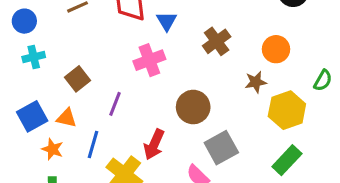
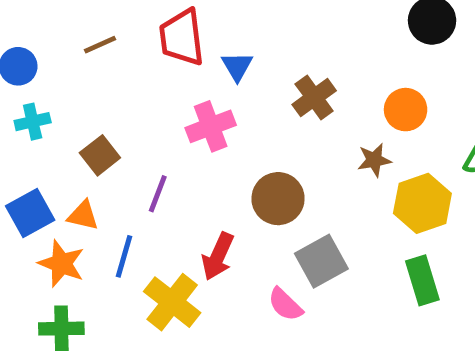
orange star: (52, 149) -> (61, 264), size x1.4
green rectangle: (287, 160) -> (422, 280), turned -60

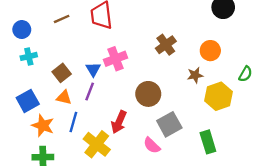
blue triangle: (237, 66) -> (93, 69), moved
orange triangle: (83, 215) -> (64, 97), moved
green rectangle: (422, 280) -> (208, 142), moved

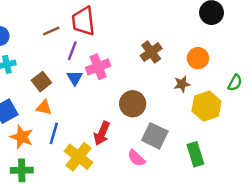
brown line: (62, 19) -> (51, 31), moved
purple line: (90, 92) -> (72, 51), moved
gray square: (169, 124) -> (155, 136), turned -35

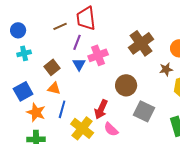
brown cross: (151, 52) -> (141, 43), size x1.4
pink semicircle: (136, 158) -> (111, 129), moved

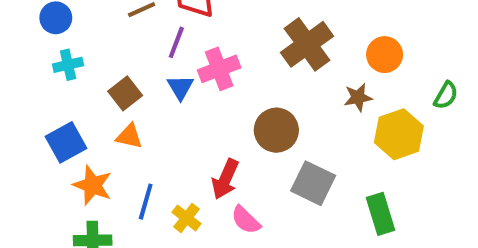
blue line: (62, 109) -> (146, 202), moved
yellow cross: (82, 128) -> (186, 218), size x0.6

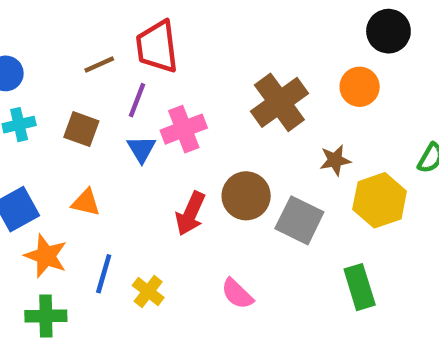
orange circle: (385, 55) -> (360, 87), moved
brown square: (125, 93) -> (81, 129), moved, turned -32
red arrow: (225, 179) -> (190, 214), moved
gray square: (313, 183) -> (299, 220), moved
pink semicircle: (246, 220) -> (237, 294), moved

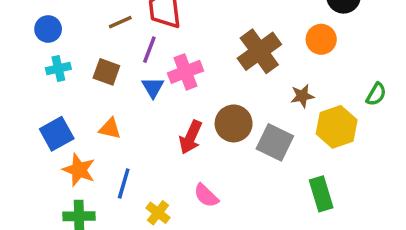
yellow cross: (148, 292) -> (158, 213), moved
pink semicircle: (237, 294) -> (206, 196), moved

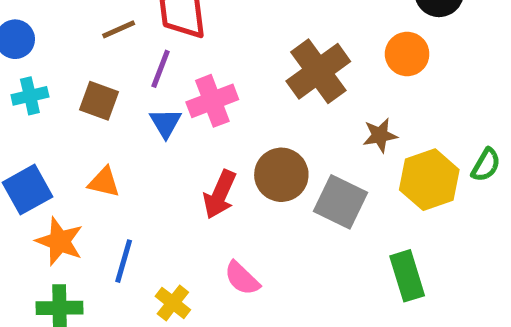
green semicircle: (376, 94) -> (486, 165), moved

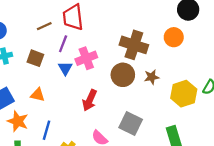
brown cross: (318, 71) -> (134, 45), turned -36
brown star: (380, 135) -> (152, 77), moved
brown circle: (281, 175) -> (123, 75), moved
gray square: (341, 202) -> (131, 124), moved

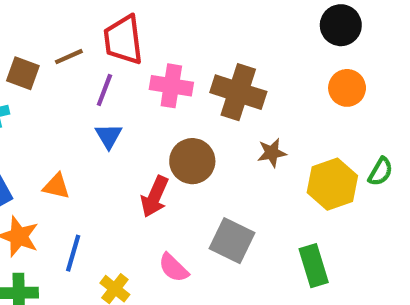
orange circle: (174, 37) -> (347, 88), moved
brown square: (35, 58) -> (23, 73), moved
pink cross: (86, 58) -> (171, 86), moved, turned 30
brown circle: (123, 75) -> (192, 161), moved

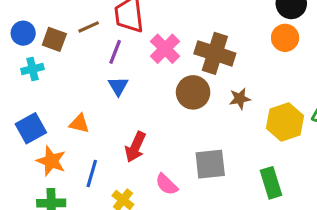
pink cross: (171, 86) -> (165, 49), turned 36
orange circle: (347, 88) -> (285, 38), moved
brown circle: (192, 161) -> (193, 92), moved
red arrow: (155, 197) -> (135, 147), moved
gray square: (232, 241) -> (210, 164), turned -32

